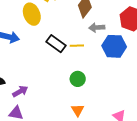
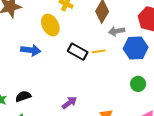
green circle: (78, 79) -> (138, 84), moved
purple arrow: (20, 91) -> (69, 103), moved

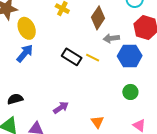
yellow ellipse: (50, 25) -> (27, 28), moved
blue arrow: (31, 50) -> (25, 53), turned -60
yellow line: (99, 51) -> (93, 58), turned 32

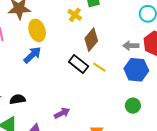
brown diamond: (98, 18) -> (91, 40), moved
gray arrow: (111, 38) -> (131, 46), moved

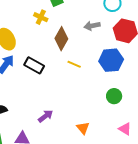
gray arrow: (131, 46) -> (92, 26), moved
black rectangle: (79, 64) -> (34, 65), moved

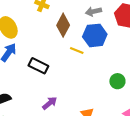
blue hexagon: (111, 60) -> (95, 35), moved
black rectangle: (34, 65) -> (38, 66), moved

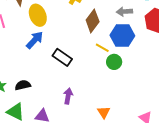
green circle: (117, 81) -> (114, 62), moved
purple arrow: (50, 103) -> (68, 96), turned -49

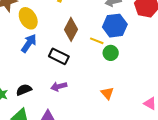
brown diamond: (93, 21) -> (71, 29), moved
purple arrow: (68, 96) -> (59, 86), moved, turned -105
orange triangle: (104, 112) -> (107, 93), moved

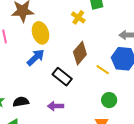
green circle: (111, 53) -> (109, 100), moved

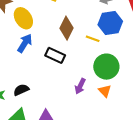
green circle: (109, 100) -> (106, 67), size x1.6
purple arrow: (56, 106) -> (80, 86), moved, turned -49

